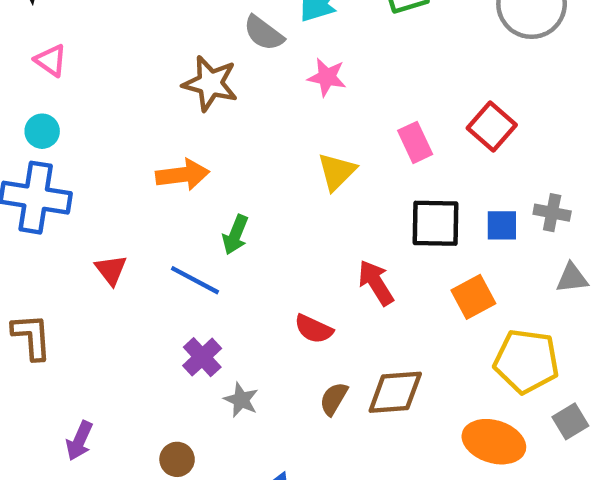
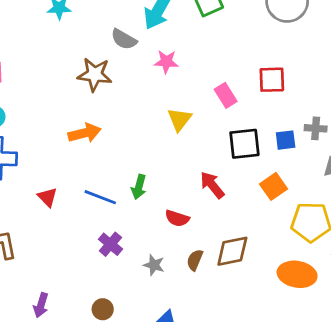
red square: (492, 127) -> (272, 80), turned -36
green arrow: (235, 235) -> (139, 187), moved
gray star: (241, 400) -> (154, 265), moved

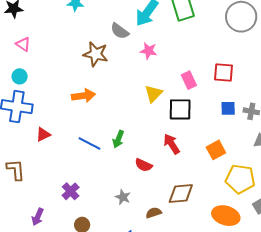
blue square: (286, 140) -> (228, 108), moved
black square: (244, 144) -> (180, 109), moved
red triangle: (47, 197) -> (43, 134), moved, turned 42
purple cross: (110, 244) -> (71, 191), moved
brown semicircle: (195, 260) -> (154, 213), moved, turned 42

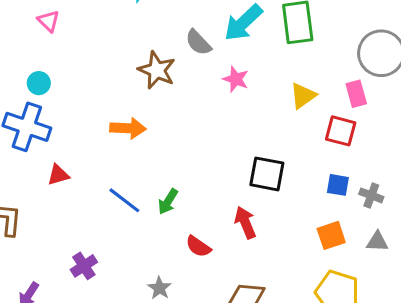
pink triangle: (23, 44) -> (49, 21), moved
pink rectangle: (189, 80) -> (356, 94), moved
yellow triangle: (153, 94) -> (303, 96), moved
orange square: (216, 150) -> (331, 235), moved

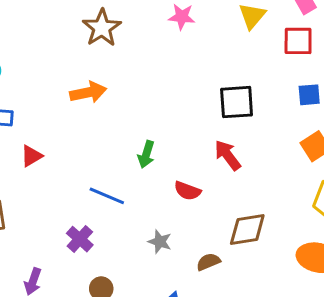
brown star: (157, 70) -> (102, 28), turned 30
blue line: (124, 200) -> (107, 196), moved

